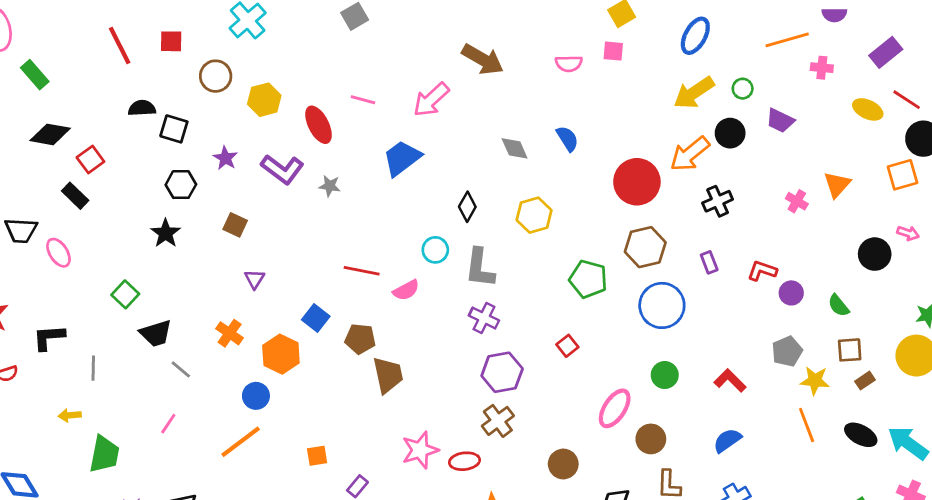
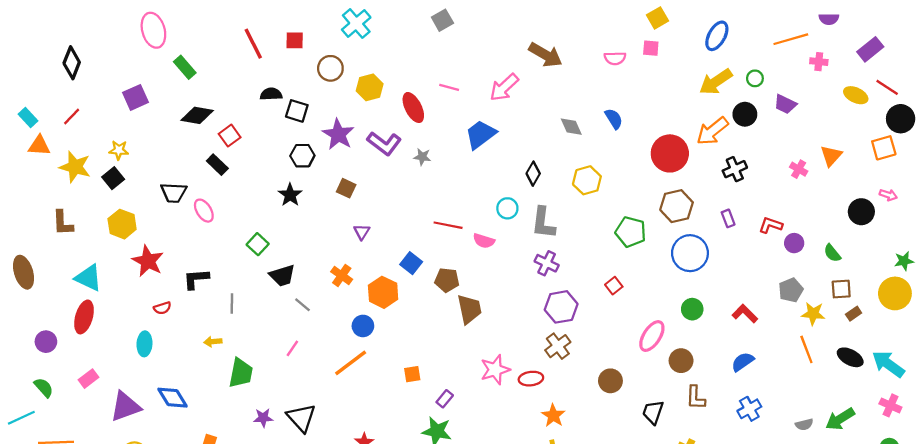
purple star: (225, 158) -> (338, 134), size x1.6
pink semicircle: (406, 290) -> (484, 241), turned 45

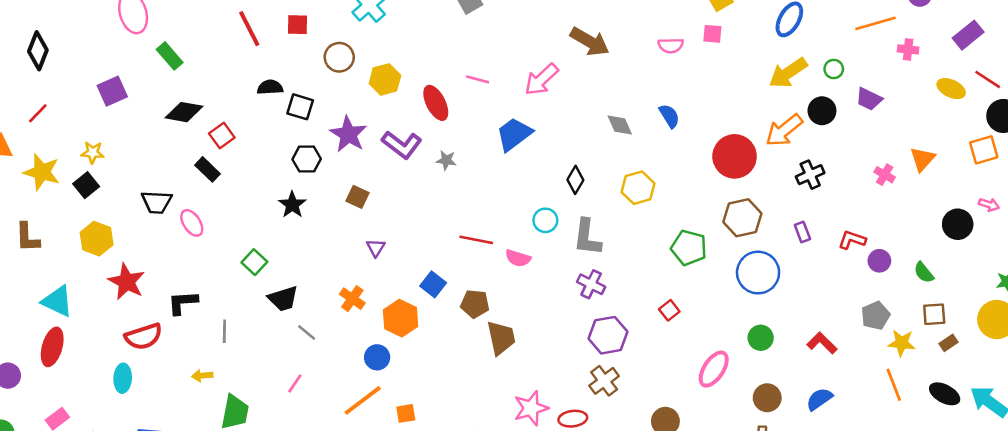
red semicircle: (162, 308) -> (144, 336), size x1.8
brown circle: (681, 361) -> (767, 398), moved
orange square: (412, 374) -> (406, 413), moved

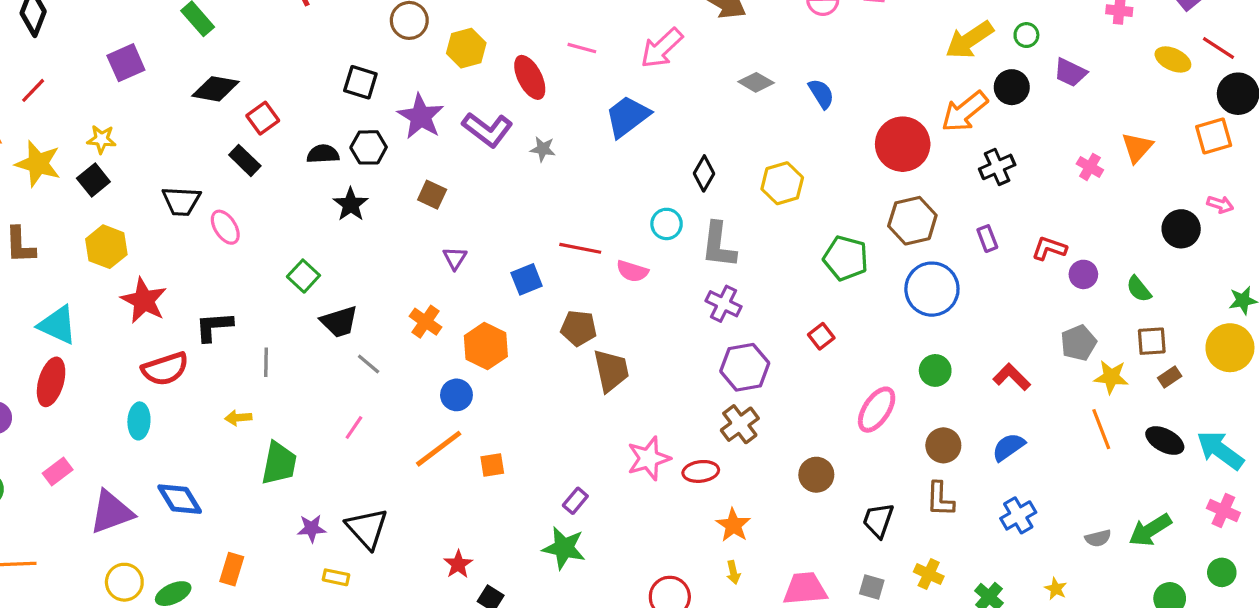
black semicircle: (270, 87) -> (323, 154), moved
gray diamond: (620, 125) -> (756, 82), moved, turned -36
blue square: (433, 284) -> (527, 279), moved, turned 30

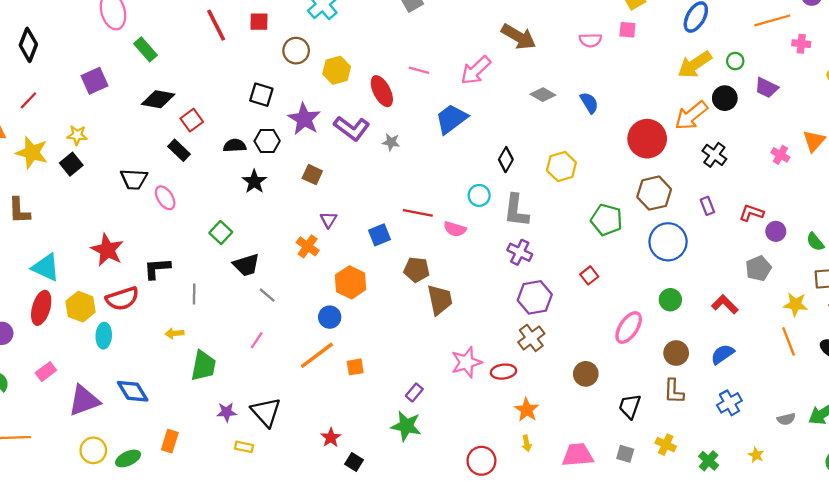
black cross: (997, 167) -> (714, 155), turned -30
yellow hexagon: (106, 247) -> (81, 307), moved
orange cross: (426, 322) -> (308, 246), moved
gray pentagon: (1079, 343) -> (758, 268), moved

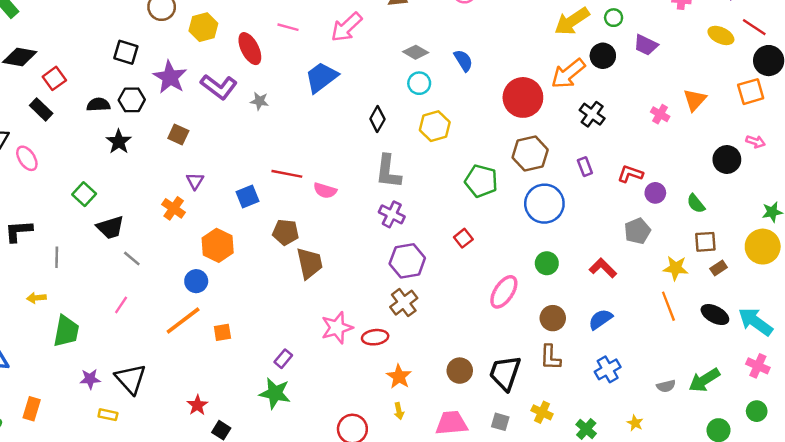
cyan circle: (479, 195) -> (419, 83), moved
brown circle: (586, 374) -> (460, 371), moved
black trapezoid: (630, 406) -> (505, 373), size x1.4

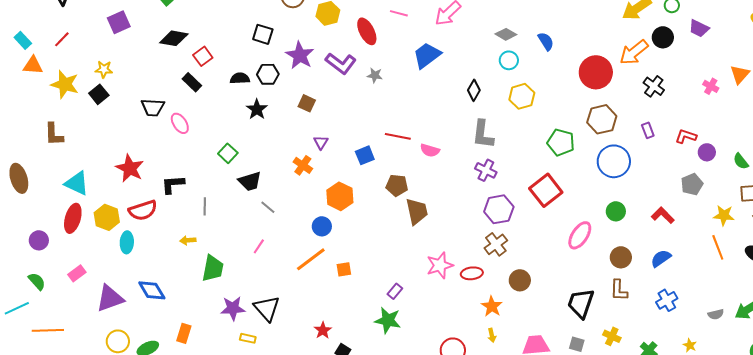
red square: (463, 238) -> (546, 190), size x2.0
brown circle: (460, 371) -> (520, 280), moved
purple star: (90, 379) -> (233, 308), size x1.4

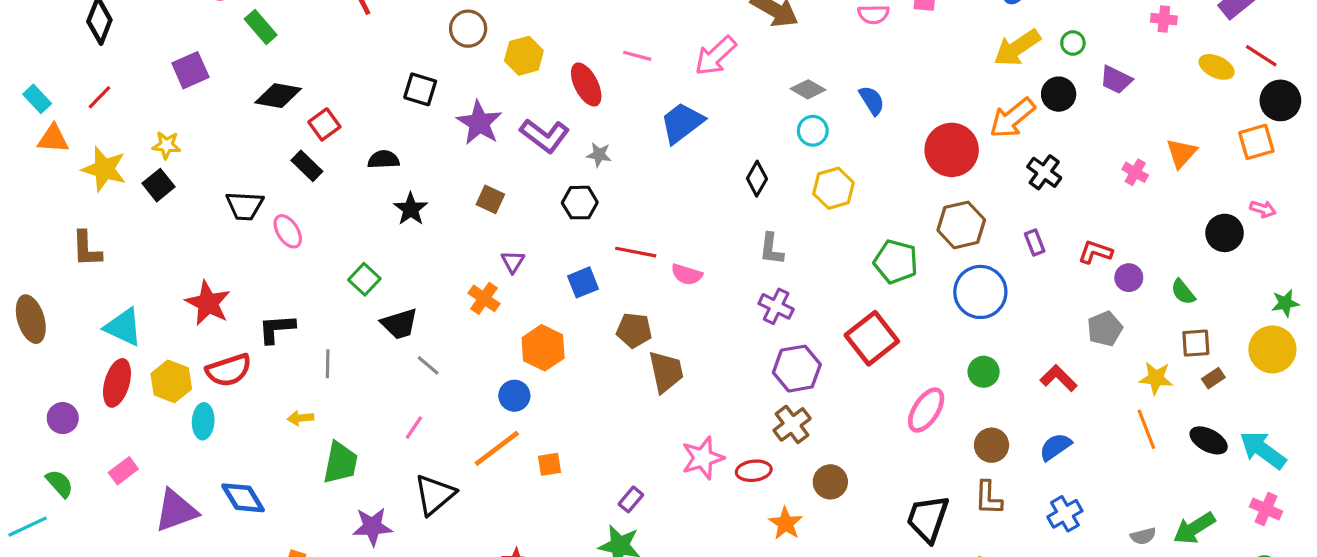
black hexagon: (268, 74) -> (580, 203), moved
gray L-shape: (483, 134) -> (771, 249), size x0.7
black triangle: (267, 308) -> (435, 495), moved, turned 32

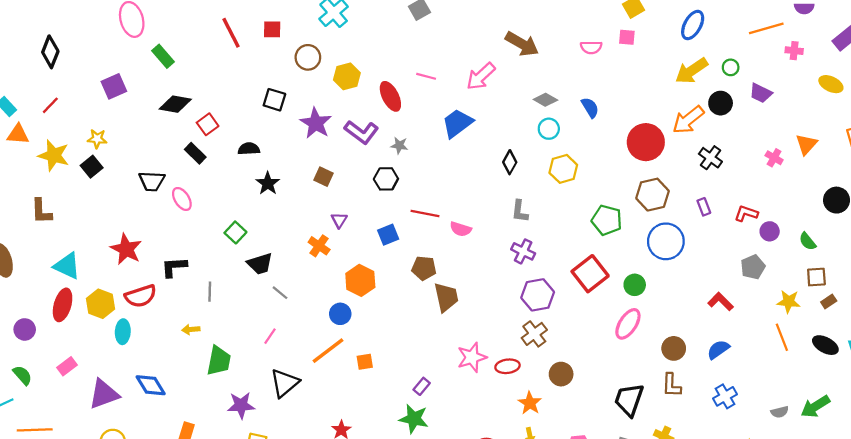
green circle: (984, 372) -> (635, 285), moved

